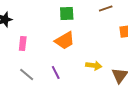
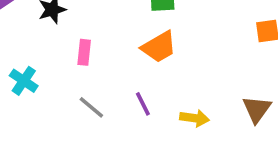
yellow arrow: (94, 66) -> (194, 118), moved

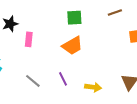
pink rectangle: (84, 52) -> (29, 39), moved

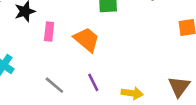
orange trapezoid: (72, 46) -> (87, 40), moved, turned -110

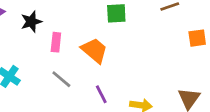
gray line: (54, 85) -> (61, 79), moved

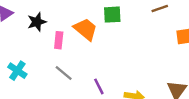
orange trapezoid: (94, 50) -> (86, 29), moved

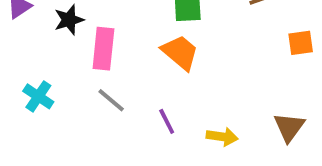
orange trapezoid: (86, 29) -> (180, 52), moved
pink rectangle: (59, 40) -> (103, 49), size x1.5

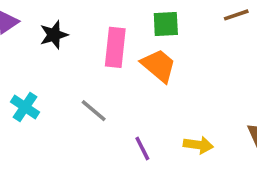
pink rectangle: (103, 49) -> (115, 47), moved
purple line: (167, 121) -> (142, 149), moved

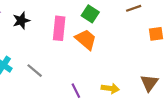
green square: (166, 24) -> (90, 14), turned 36
gray line: (94, 111) -> (35, 71), moved

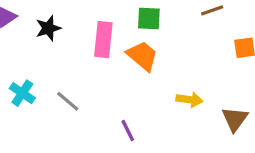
green square: (90, 14) -> (149, 18), turned -30
yellow arrow: (110, 88) -> (189, 100), moved

